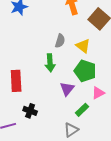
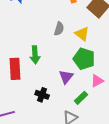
green arrow: (50, 63) -> (35, 55), moved
black cross: (30, 111) -> (42, 95), moved

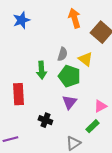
green arrow: (35, 55) -> (41, 70), moved
green pentagon: (84, 59) -> (69, 76), moved
green rectangle: (81, 98) -> (92, 126), moved

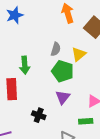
yellow triangle: (85, 59) -> (79, 54), turned 42
green arrow: (41, 70) -> (25, 65), moved
green rectangle: (92, 126) -> (86, 121), turned 40

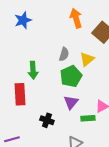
green pentagon: (63, 71) -> (71, 76), turned 30
green rectangle: (86, 121) -> (88, 118), moved

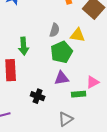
yellow triangle: (87, 59) -> (78, 35), turned 49
purple triangle: (71, 102) -> (62, 78), turned 42

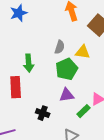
green rectangle: (79, 94) -> (84, 111), turned -40

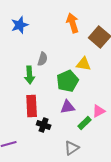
gray semicircle: (60, 47) -> (43, 59), moved
red rectangle: (16, 87) -> (32, 106), moved

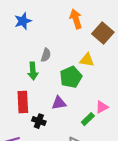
red rectangle: (32, 106) -> (23, 102), moved
purple triangle: (68, 107) -> (59, 103), moved
black cross: (44, 125) -> (39, 121), moved

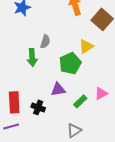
yellow triangle: (87, 60) -> (86, 46), turned -42
red rectangle: (23, 102) -> (14, 102), moved
green rectangle: (88, 119) -> (80, 101), moved

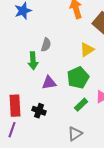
green pentagon: (70, 63) -> (78, 78), moved
purple triangle: (58, 89) -> (49, 83), moved
purple line: (11, 126) -> (12, 130), turned -56

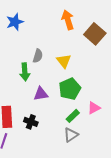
yellow triangle: (87, 50) -> (64, 61), moved, turned -35
gray triangle: (75, 134) -> (71, 135), moved

